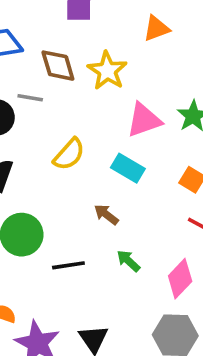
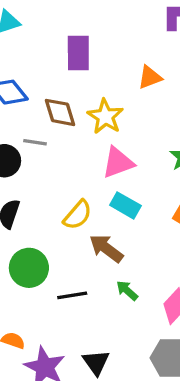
pink triangle: (144, 120) -> (118, 163), moved
yellow semicircle: (69, 154) -> (78, 215), moved
brown arrow: (106, 215) -> (106, 248), size x1.5

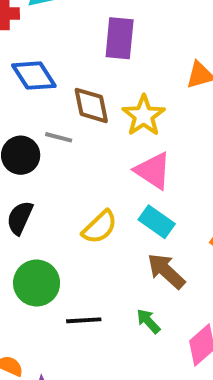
pink triangle: (118, 163) -> (153, 171), turned 48
brown arrow: (106, 248) -> (166, 271), moved

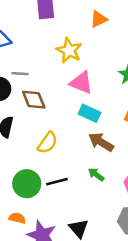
brown diamond: (91, 105) -> (34, 100), moved
yellow semicircle: (100, 227) -> (47, 143), moved
green circle: (37, 283) -> (27, 184), moved

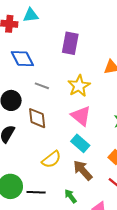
gray line: (20, 74) -> (42, 86), moved
yellow semicircle: (47, 143) -> (51, 159), moved

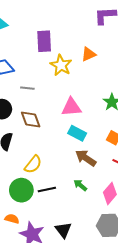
yellow star: (79, 86) -> (61, 65), moved
pink triangle: (81, 116) -> (71, 107), turned -30
yellow semicircle: (51, 159) -> (33, 164), moved

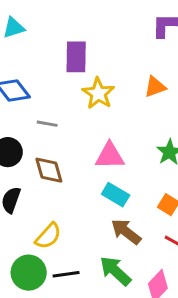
orange triangle: (89, 54) -> (155, 87), moved
green arrow: (80, 185) -> (115, 271), size x1.6

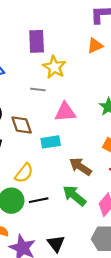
orange triangle: (155, 87) -> (95, 46), moved
gray line: (47, 124) -> (38, 89), moved
cyan rectangle: (116, 195) -> (51, 142), moved, turned -36

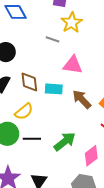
brown diamond: (22, 125) -> (29, 82), moved
brown arrow: (80, 167) -> (82, 99), moved
green arrow: (74, 196) -> (65, 142), turned 90

